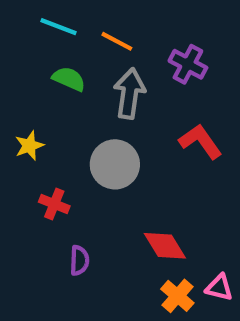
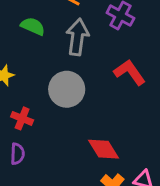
purple semicircle: (79, 260) -> (17, 154), moved

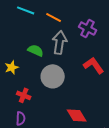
green semicircle: (33, 26) -> (36, 50), moved

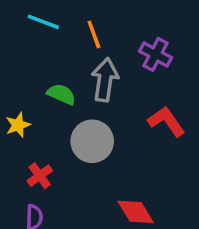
orange line: (54, 17) -> (94, 34), turned 42
red cross: (24, 95) -> (40, 176), turned 32

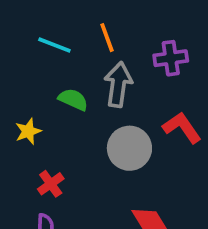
cyan line: (43, 22) -> (54, 45), moved
purple cross: (156, 54) -> (171, 58), turned -36
gray circle: (92, 141) -> (129, 148), moved

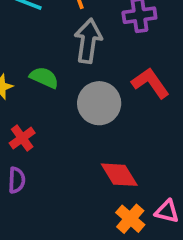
green semicircle: (73, 99) -> (44, 78), moved

